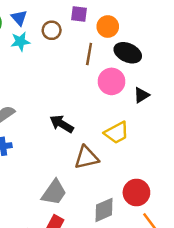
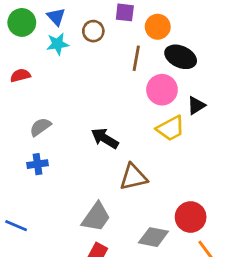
yellow trapezoid: (116, 133) -> (171, 128), moved
gray diamond: (104, 210) -> (153, 237), turned 35

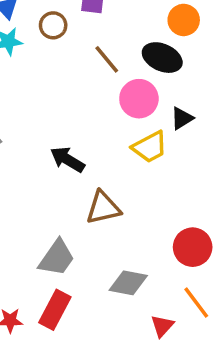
orange circle: (158, 27) -> (184, 20), moved
brown line: (136, 58) -> (107, 59), turned -50
red circle: (191, 217) -> (193, 247), moved

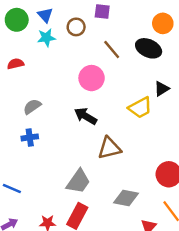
pink circle: (139, 99) -> (92, 78), moved

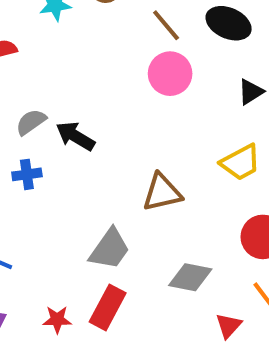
pink circle: (92, 78) -> (170, 74), moved
yellow trapezoid: (140, 108) -> (241, 162), moved
black arrow: (86, 116) -> (75, 136), moved

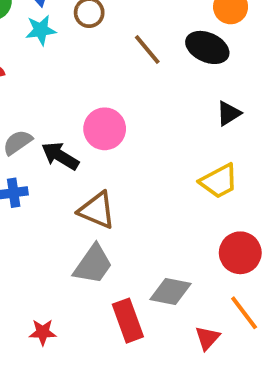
pink circle: (170, 74) -> (105, 129), moved
brown triangle: (162, 193) -> (97, 210), moved, turned 36
red rectangle: (108, 307) -> (128, 321), moved, turned -48

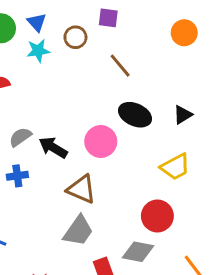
black ellipse: (207, 47) -> (135, 115), moved
pink circle: (105, 129) -> (101, 142), moved
red circle: (240, 253) -> (157, 216), moved

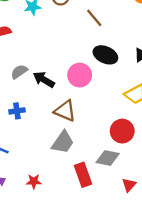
blue cross: (17, 176) -> (17, 111), moved

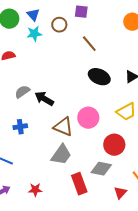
pink circle: (80, 75) -> (88, 118), moved

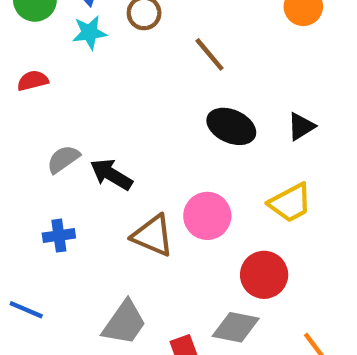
gray trapezoid: (61, 155) -> (124, 323), moved

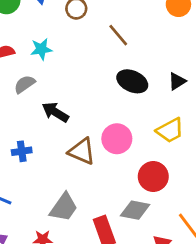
cyan star: (89, 33) -> (41, 49), moved
gray semicircle: (63, 159) -> (24, 84), moved

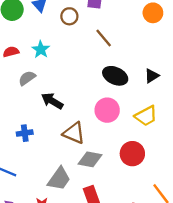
cyan star: (41, 49) -> (41, 49), turned -30
pink circle: (117, 139) -> (107, 110), moved
gray diamond: (135, 210) -> (90, 159), moved

